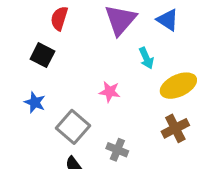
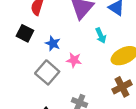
blue star: (35, 102) -> (53, 43), moved
gray square: (73, 127) -> (47, 72), moved

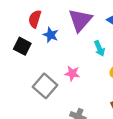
blue star: (53, 43) -> (51, 35), moved

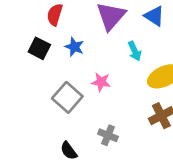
blue star: (51, 35) -> (74, 47), moved

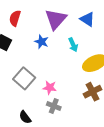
blue star: (74, 47) -> (41, 42), moved
pink star: (101, 82) -> (50, 88), moved

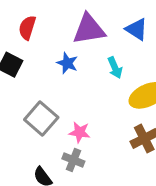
purple triangle: (56, 19) -> (89, 29), turned 40
gray cross: (54, 106) -> (73, 160), moved

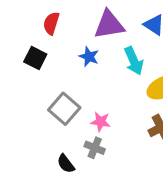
cyan arrow: (115, 68) -> (134, 61), size x1.4

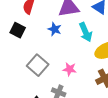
pink star: (100, 122) -> (70, 69), moved

